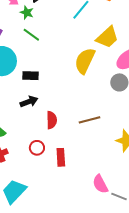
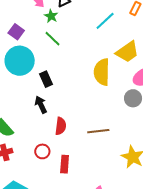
yellow semicircle: (85, 61) -> (102, 72), turned -32
black rectangle: (30, 76) -> (46, 79), turned 56
black arrow: (29, 102) -> (41, 105), turned -102

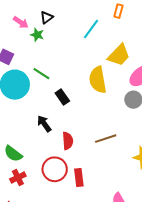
green line: (53, 39) -> (41, 74), moved
black rectangle: (46, 79) -> (62, 97), moved
red circle: (42, 151) -> (55, 169), size x1.6

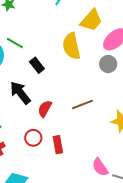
black arrow: (44, 124) -> (20, 93), size x1.4
red semicircle: (68, 141) -> (45, 109), turned -144
red circle: (55, 169) -> (33, 138), size x0.7

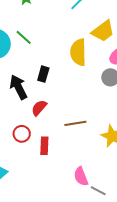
black rectangle: (37, 65) -> (43, 74), moved, turned 42
brown line: (83, 104) -> (75, 123), moved

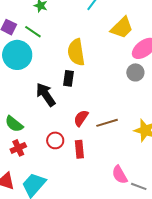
green line: (24, 37) -> (33, 32), moved
yellow semicircle: (78, 52) -> (76, 52), moved
red semicircle: (39, 108) -> (81, 118), moved

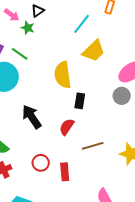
yellow trapezoid: (122, 28) -> (94, 51), moved
black rectangle: (68, 78) -> (80, 101), moved
red semicircle: (81, 118) -> (67, 127), moved

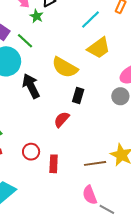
yellow semicircle: (63, 75) -> (65, 67), turned -60
black arrow: (32, 117) -> (31, 86), moved
brown line: (93, 146) -> (95, 163), moved

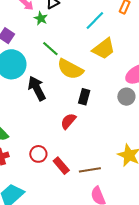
green line: (25, 41) -> (50, 49), moved
brown line: (95, 163) -> (90, 170), moved
red rectangle: (54, 164) -> (61, 166), turned -42

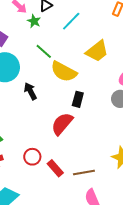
cyan line: (95, 21) -> (71, 21), moved
black arrow: (37, 88) -> (30, 91), size x0.7
red semicircle: (68, 121) -> (62, 124), size x1.4

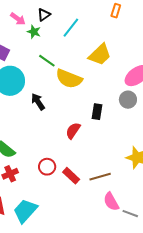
black rectangle: (78, 99) -> (97, 112), moved
red semicircle: (62, 124) -> (73, 131), size x0.7

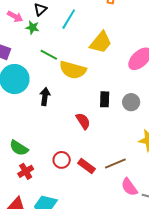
gray circle: (128, 100) -> (131, 102), moved
black arrow: (38, 102) -> (45, 96), turned 48
red semicircle: (73, 131) -> (83, 121), turned 120

